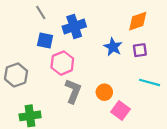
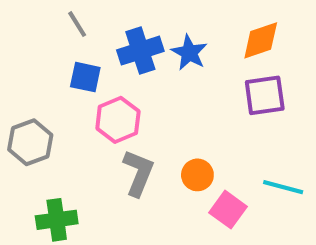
blue star: (113, 47) -> (189, 53), moved
purple square: (140, 50) -> (265, 95), size x1.5
cyan line: (150, 82) -> (283, 187), moved

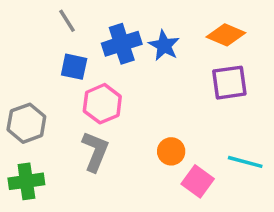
orange diamond: (261, 40) -> (226, 35), turned 42
gray L-shape: (138, 173) -> (95, 151), moved
green cross: (57, 220) -> (26, 181), moved

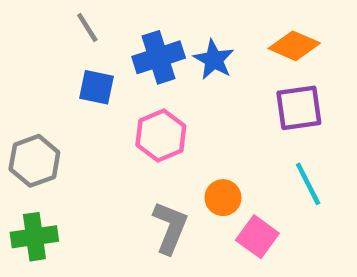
pink hexagon: (102, 104) -> (161, 136), moved
gray L-shape: (95, 151) -> (170, 228), moved
cyan line: (245, 162) -> (308, 184), moved, turned 48

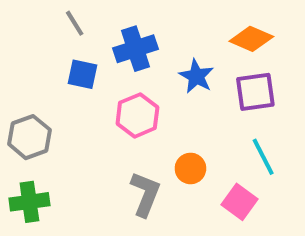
blue star: (214, 60) -> (196, 76), moved
pink square: (257, 237) -> (240, 202), moved

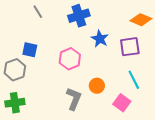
orange diamond: (251, 39) -> (141, 20), moved
blue cross: (135, 49) -> (79, 16), moved
blue square: (82, 74) -> (30, 50), moved

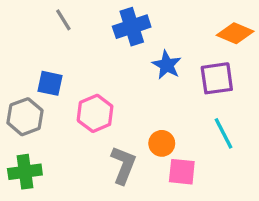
pink hexagon: (70, 59) -> (95, 113), moved
pink square: (122, 103) -> (182, 172), moved, turned -30

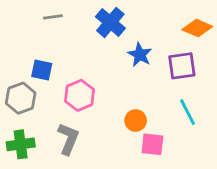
gray line: (63, 20) -> (53, 17), turned -66
blue cross: (132, 27) -> (110, 22), turned -32
gray L-shape: (123, 165) -> (68, 139), moved

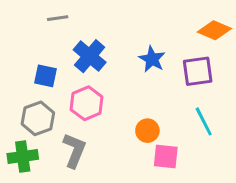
blue cross: (110, 22) -> (90, 56), moved
gray hexagon: (21, 98) -> (38, 118), moved

